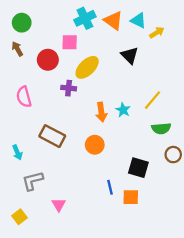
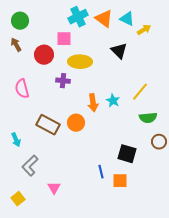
yellow ellipse: (87, 67) -> (80, 62), turned 45
orange circle: (95, 145) -> (76, 123), moved
gray L-shape: (33, 181) -> (30, 166), turned -30

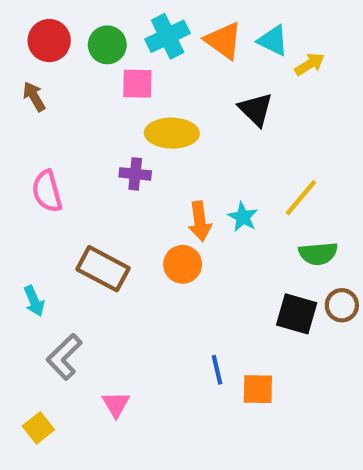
green circle: (20, 21) -> (107, 45), moved
red circle: (44, 55) -> (49, 41), moved
orange circle: (76, 123) -> (183, 264), moved
black square: (127, 154) -> (297, 314), moved

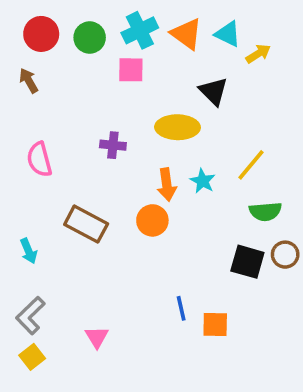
pink square: (137, 84) -> (131, 70), moved
yellow ellipse: (172, 133) -> (178, 127), moved
gray L-shape: (64, 357) -> (30, 316), moved

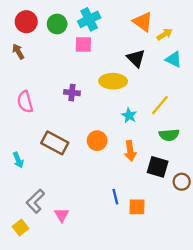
orange triangle: (186, 34) -> (143, 22), moved
cyan triangle: (228, 34) -> (174, 59), moved
orange arrow: (167, 185) -> (130, 151), moved
brown circle: (285, 255) -> (182, 182), moved
gray L-shape: (30, 316) -> (35, 201), moved

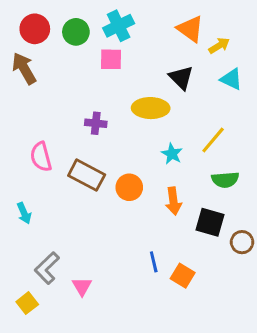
brown arrow: (18, 51) -> (24, 68), size x1.5
pink semicircle: (25, 102) -> (41, 157), moved
brown rectangle: (55, 143) -> (87, 175), moved
orange square: (137, 207) -> (183, 276), turned 30

